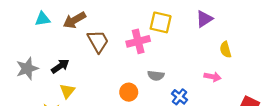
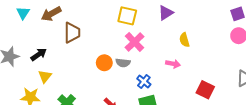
cyan triangle: (43, 19) -> (23, 13), turned -48
brown trapezoid: (98, 41) -> (72, 33), turned 30
pink cross: (138, 41) -> (134, 42), moved, turned -30
orange circle: (129, 92) -> (104, 63), moved

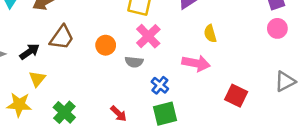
brown trapezoid: (72, 33) -> (62, 37), moved, turned 35
orange circle: (104, 63) -> (106, 45), moved
pink arrow: (173, 64) -> (196, 63), size x1.5

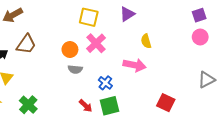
orange circle: (106, 45) -> (70, 49), moved
gray semicircle: (134, 62) -> (75, 69), moved
red square: (236, 96) -> (166, 103), moved
red arrow: (119, 114) -> (86, 106), moved

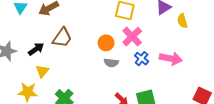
yellow semicircle: (146, 41) -> (182, 21), moved
blue cross: (105, 83) -> (142, 59), moved

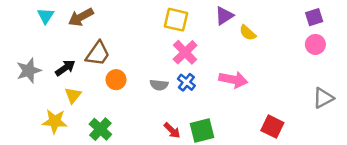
yellow semicircle: (182, 21) -> (248, 33), turned -32
orange circle: (106, 43) -> (116, 80), moved
blue cross: (142, 59) -> (186, 82), moved

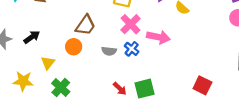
brown trapezoid: (98, 54) -> (85, 25), moved
pink arrow: (233, 80) -> (158, 37), moved
yellow triangle: (73, 95) -> (48, 63), moved

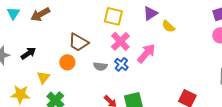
brown trapezoid: (85, 25) -> (78, 42), turned 85
pink arrow: (158, 37) -> (146, 53), turned -60

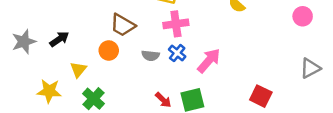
pink cross: (120, 41) -> (176, 24), turned 36
pink arrow: (146, 53) -> (209, 61), moved

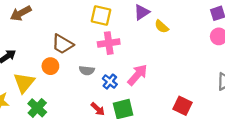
blue cross: (177, 53) -> (110, 82), moved
yellow triangle: (78, 70) -> (24, 83), size x1.5

